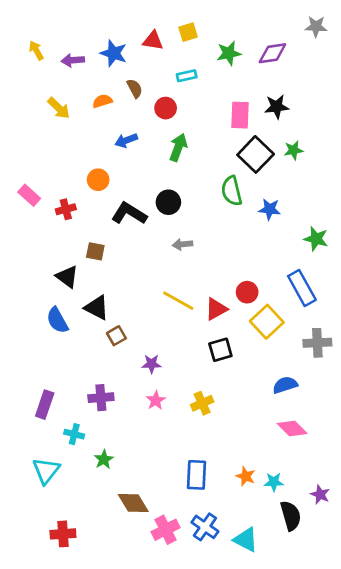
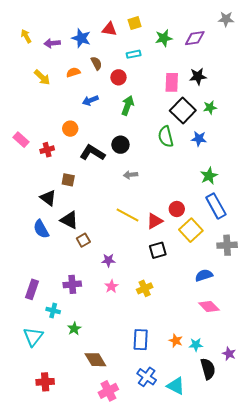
blue star: (270, 209) -> (199, 139), moved
green star: (316, 239) -> (209, 176), moved, turned 30
pink cross: (166, 530) -> (108, 391), moved

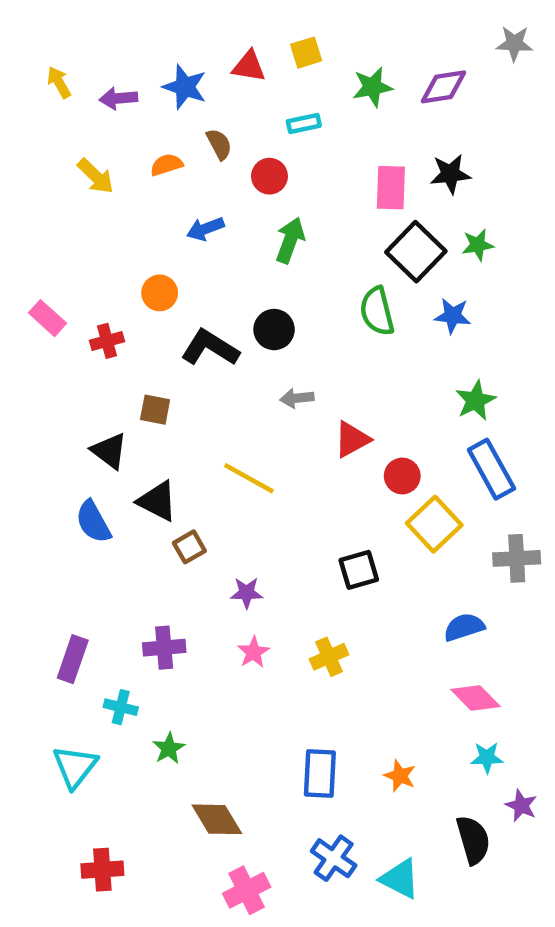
yellow line: (128, 215) -> (249, 478), moved
red triangle: (155, 221) -> (352, 439), moved
cyan star: (196, 345) -> (487, 758), moved

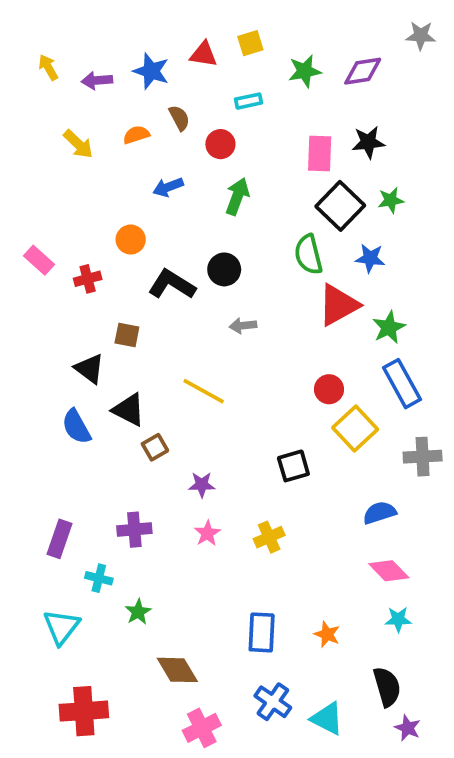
red triangle: (352, 439) -> (338, 305), moved, size x1.4
purple star: (521, 806) -> (408, 728), moved
red cross: (102, 870) -> (84, 711), size x1.4

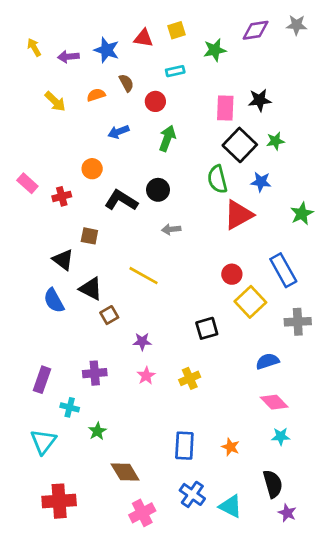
purple diamond: (363, 71) -> (256, 30), moved
green star: (389, 327) -> (302, 214), moved

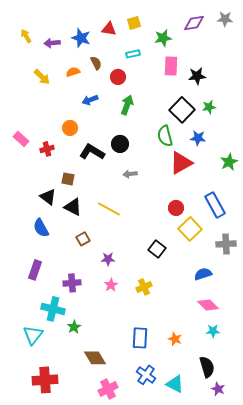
pink rectangle: (225, 108) -> (171, 66), moved
black triangle: (91, 289) -> (73, 207), moved
black square: (207, 328) -> (157, 249), turned -36
purple rectangle: (42, 380) -> (35, 270), moved
cyan cross: (70, 407) -> (53, 309), size x1.6

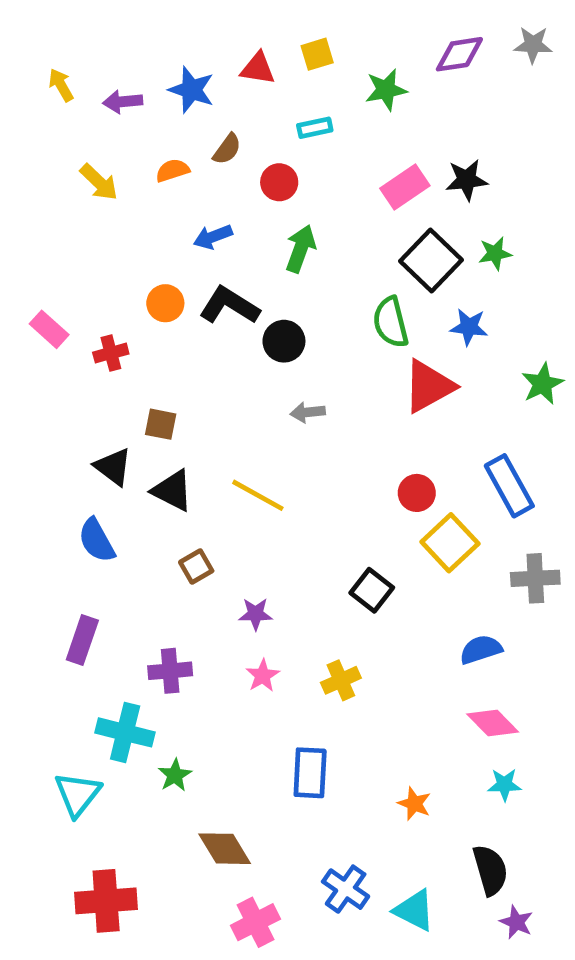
brown semicircle: (96, 63) -> (227, 149), turned 64
pink rectangle: (171, 66) -> (405, 187), moved, turned 54
black L-shape: (92, 152) -> (229, 306), moved
blue rectangle: (140, 338) -> (310, 773), moved

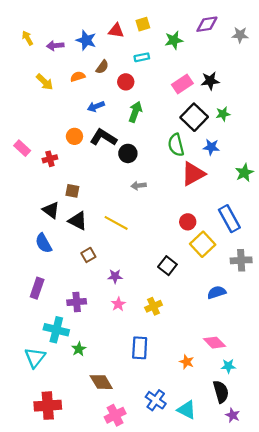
gray star: (533, 45) -> (240, 35), moved
pink diamond: (493, 723) -> (214, 343), moved
cyan star: (505, 785) -> (228, 366), moved

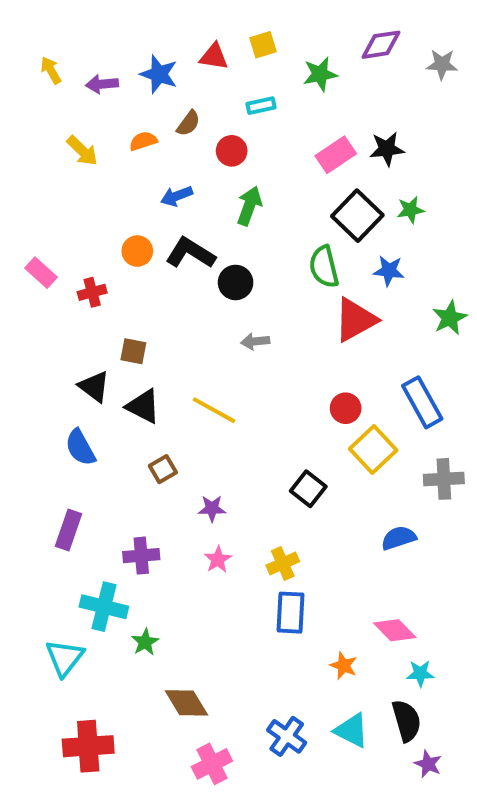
blue rectangle: (140, 348) -> (291, 613), moved
cyan triangle: (187, 410) -> (351, 730), moved

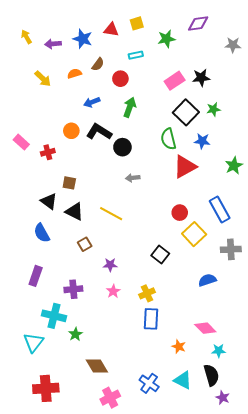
gray star: (442, 64) -> (233, 45), moved

